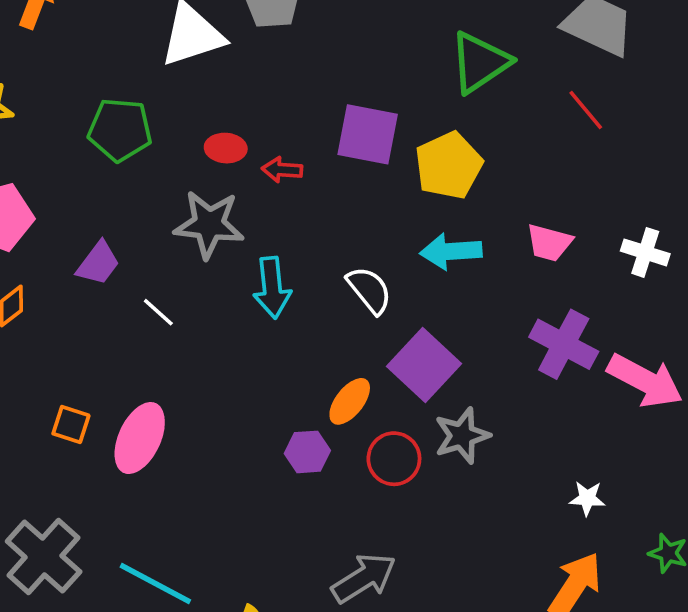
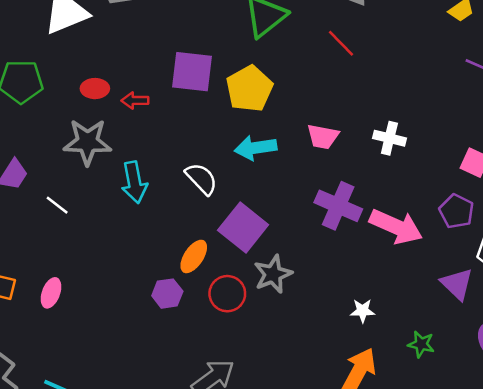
pink ellipse: (140, 438) -> (51, 293), size x0.6

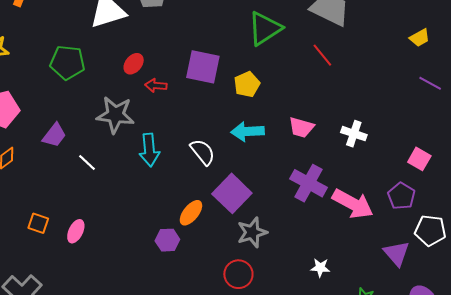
red ellipse: (95, 89) -> (134, 64), moved, turned -55
yellow pentagon: (249, 89) -> (247, 84), size x0.7
red circle: (227, 294) -> (238, 274), moved

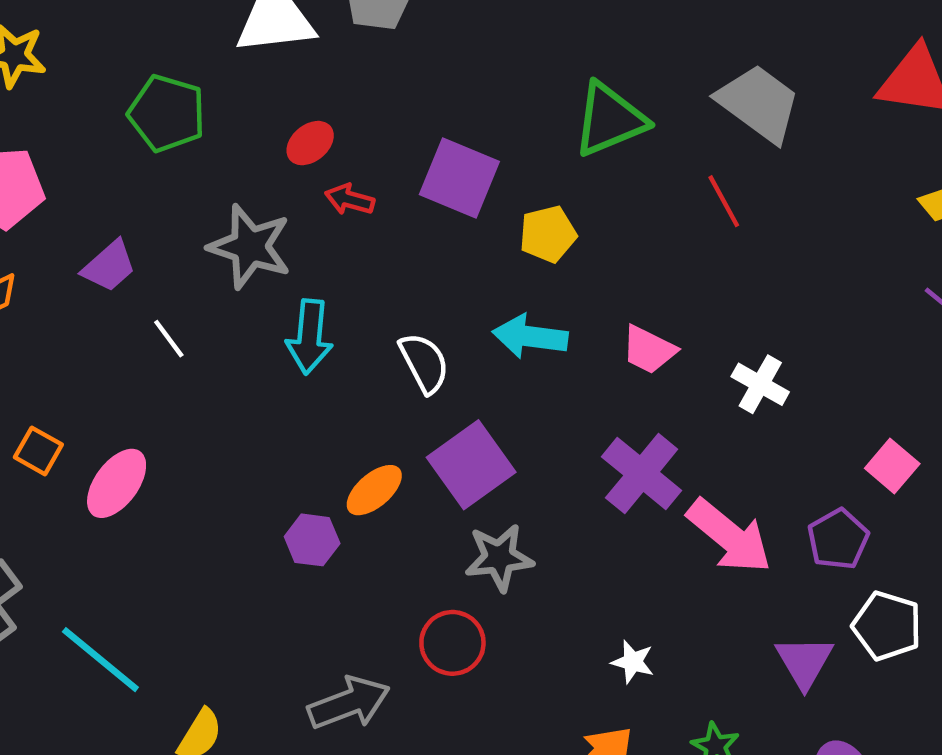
pink ellipse: (76, 231) -> (117, 483), size x1.4

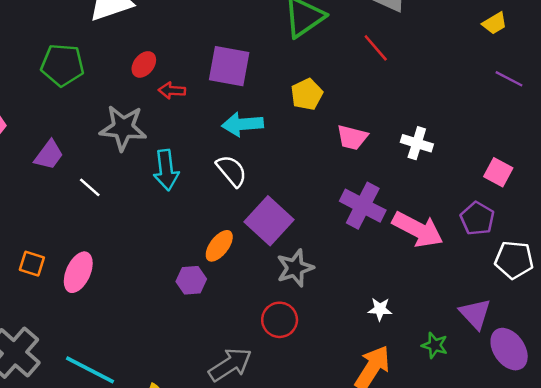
yellow pentagon: (548, 234) -> (307, 94), moved
cyan arrow: (530, 337) -> (243, 124), moved
purple triangle: (804, 662) -> (475, 314), moved

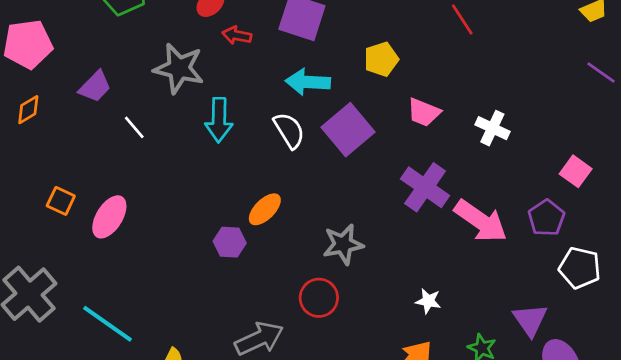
purple square: (269, 221) -> (348, 130), moved

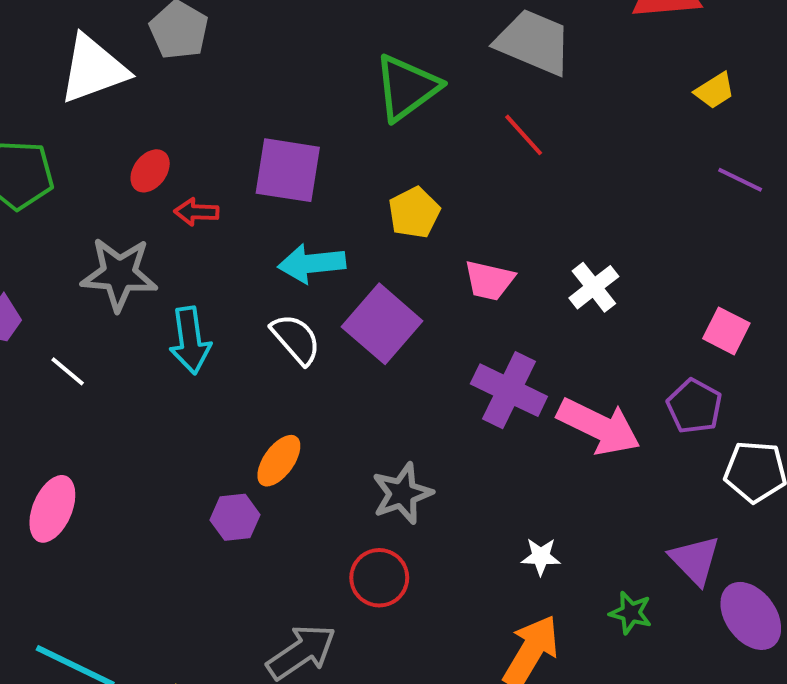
white cross: (492, 128) -> (594, 287), turned 36

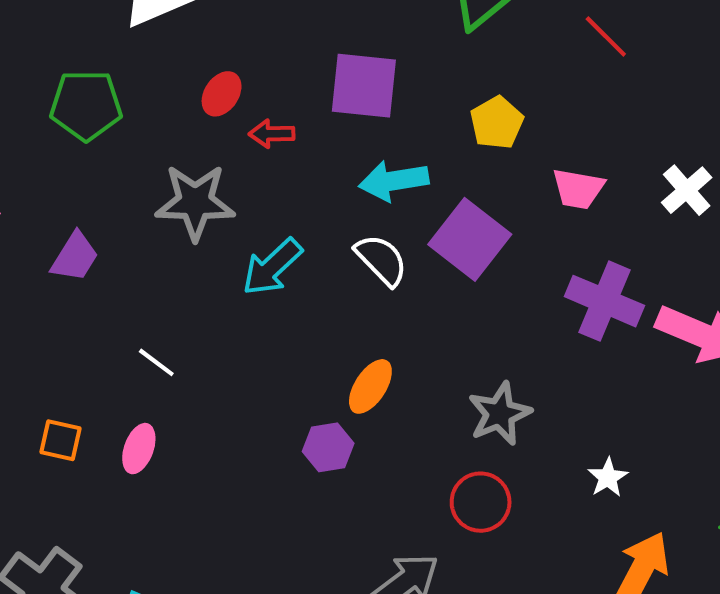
cyan arrow: (190, 340) -> (272, 267), turned 58
white line: (68, 371) -> (156, 362), moved
pink ellipse: (52, 509) -> (139, 449), size x0.7
white star: (541, 556) -> (608, 478), moved, turned -30

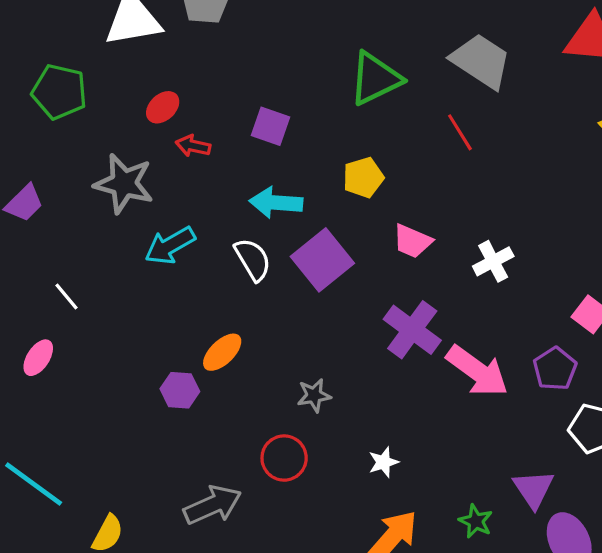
purple square: (364, 86) -> (270, 126), size x0.7
gray star: (500, 414) -> (314, 395), size x0.7

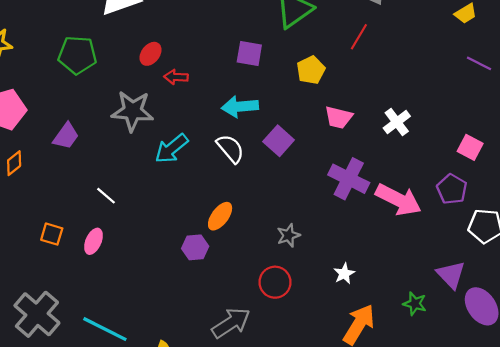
purple square: (270, 126) -> (249, 54), moved
red line: (460, 132) -> (359, 37), turned 72
yellow pentagon: (363, 177) -> (311, 70), moved
purple square: (322, 260) -> (279, 141), size x0.7

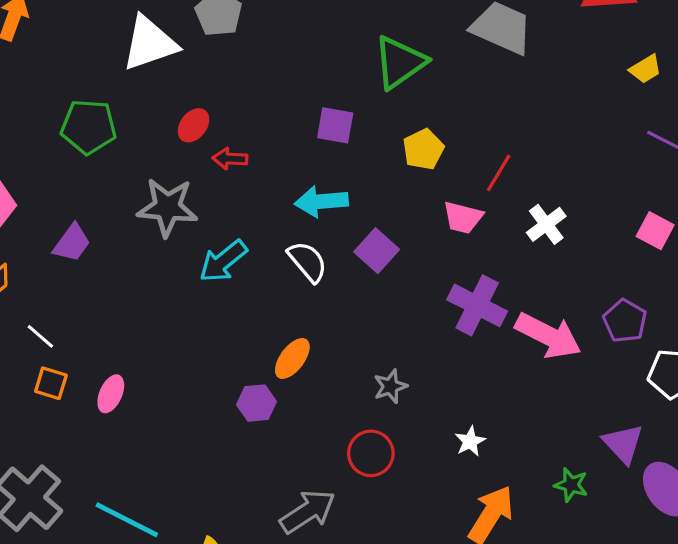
red line: (359, 37) -> (499, 173), moved
pink square: (470, 147) -> (655, 231), moved
white line: (106, 196) -> (40, 336), moved

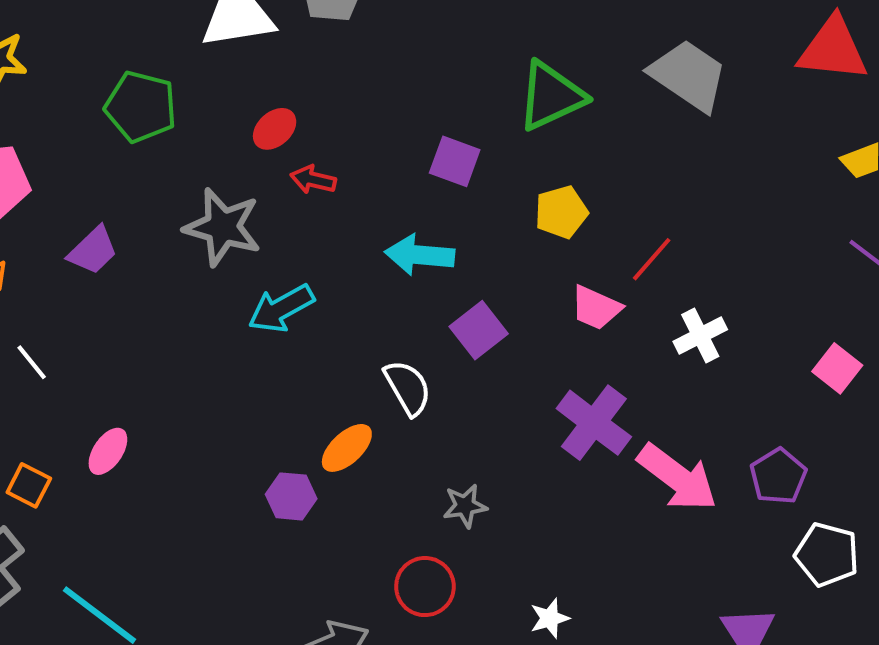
white semicircle: (308, 262) -> (408, 388), moved
orange square: (51, 383) -> (29, 485), moved
white star: (470, 441) -> (550, 618), moved

